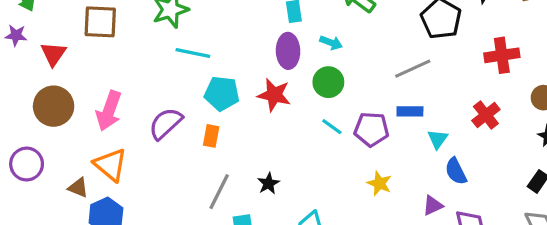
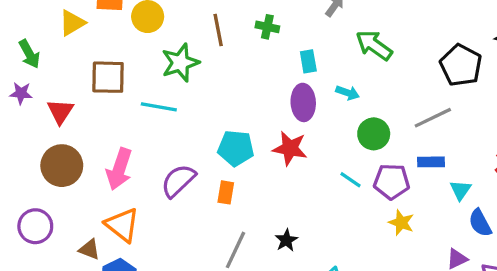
cyan line: (193, 53) -> (159, 107), moved
green circle: (328, 82) -> (374, 134), moved
yellow star: (379, 183) -> (401, 223), moved

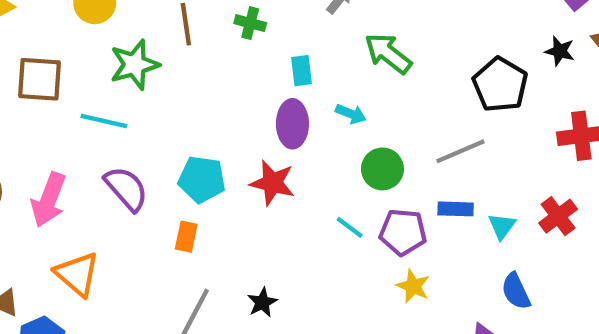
purple semicircle: (178, 181) -> (126, 189), moved, turned 90
cyan triangle: (460, 190) -> (502, 226), moved
orange triangle: (122, 225) -> (77, 274), moved

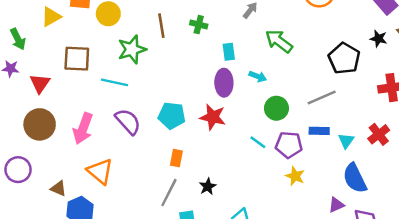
orange rectangle: (186, 237) -> (176, 158), moved
blue semicircle: (516, 291) -> (355, 178), size x1.4

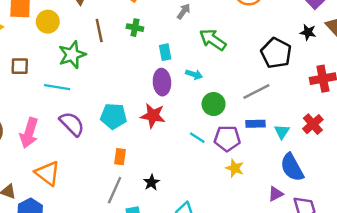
brown square: (77, 59) -> (20, 66), size x0.7

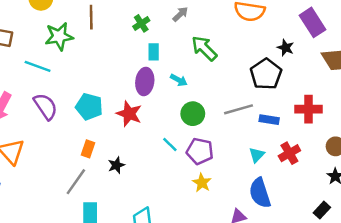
green cross: (135, 28) -> (141, 23), moved, turned 35
black star: (308, 32) -> (286, 48), moved
blue rectangle: (256, 124) -> (269, 120), moved
black star: (151, 182) -> (116, 165), moved

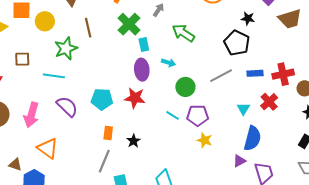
green cross: (141, 23) -> (129, 24), size x1.6
red cross: (308, 109) -> (283, 74), moved
blue rectangle: (269, 120) -> (255, 73), moved
blue semicircle: (260, 193) -> (252, 138), turned -135

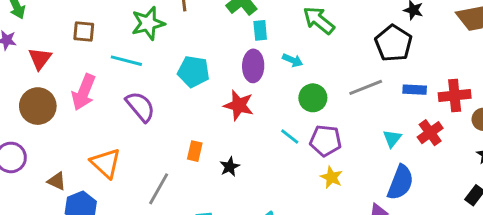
cyan pentagon: (102, 99) -> (194, 72), moved
pink arrow: (31, 115) -> (84, 92), moved
gray line: (104, 161) -> (159, 189), moved

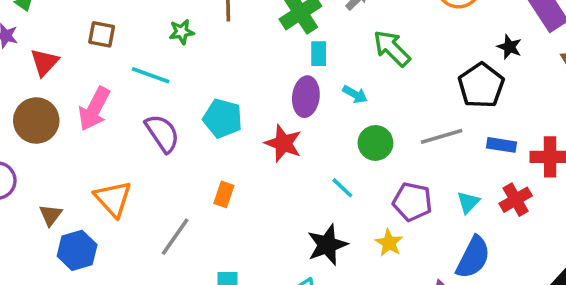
green star: (148, 23) -> (182, 32), size x0.6
cyan pentagon: (194, 72) -> (223, 118), moved
purple pentagon: (326, 141) -> (412, 202), moved
black star: (230, 167) -> (327, 245), moved, size x1.6
brown triangle: (57, 181) -> (51, 215), turned 36

